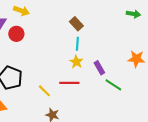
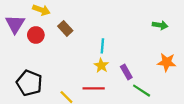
green arrow: (133, 14) -> (160, 25), moved
brown rectangle: (76, 24) -> (65, 28), moved

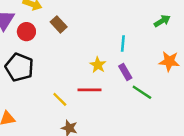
green arrow: (160, 25) -> (162, 21), turned -40
cyan line: (102, 46) -> (123, 44), moved
black pentagon: (29, 83) -> (19, 67), moved

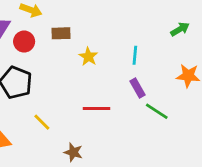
brown rectangle: (59, 24) -> (61, 33), turned -49
yellow star: (98, 65) -> (88, 57), moved
yellow line: (60, 99) -> (42, 122), moved

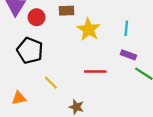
yellow star: (88, 57) -> (89, 29), size x1.5
purple rectangle: (138, 88) -> (128, 55), turned -40

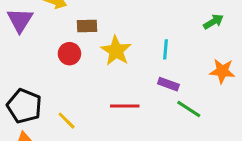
red circle: (37, 17) -> (69, 54), moved
black pentagon: (30, 50) -> (24, 106), moved

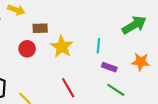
green arrow: (214, 22) -> (134, 25), size x1.6
purple rectangle: (168, 84) -> (109, 67), moved
red line: (125, 106) -> (68, 88), turned 60

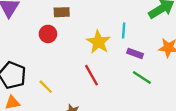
yellow star: (62, 47) -> (98, 42), moved

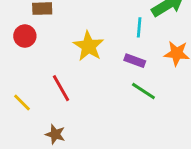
cyan line: (124, 30) -> (139, 27), moved
red line: (92, 75) -> (61, 88), moved

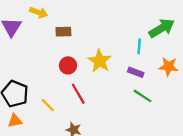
red circle: (25, 36) -> (68, 65), moved

